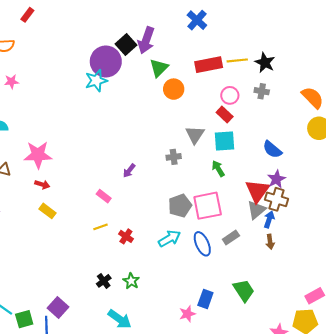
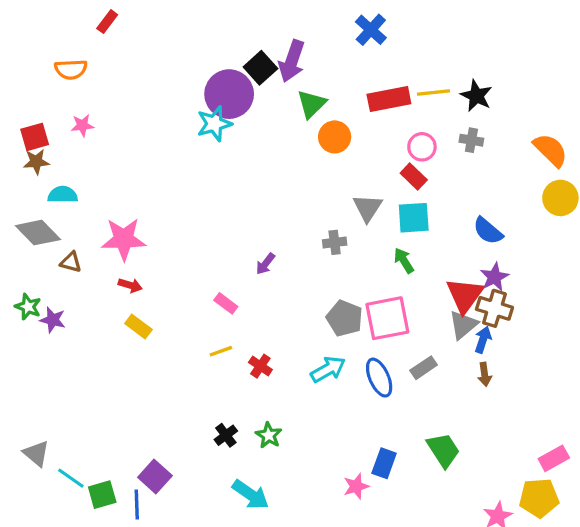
gray pentagon: (180, 206) -> (344, 318), turned -30

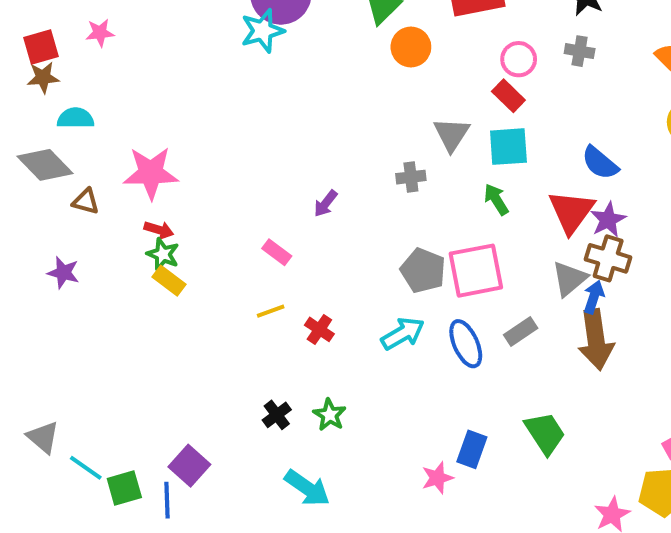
red triangle: (465, 295) -> (571, 212), moved
green star: (28, 307) -> (163, 254), moved
brown arrow: (485, 374) -> (596, 340), size x2.0

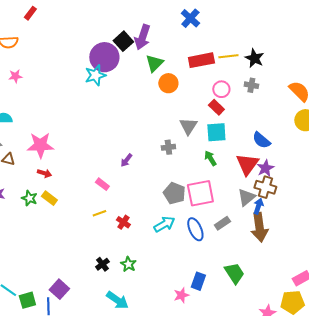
green star: (163, 254) -> (29, 198), moved

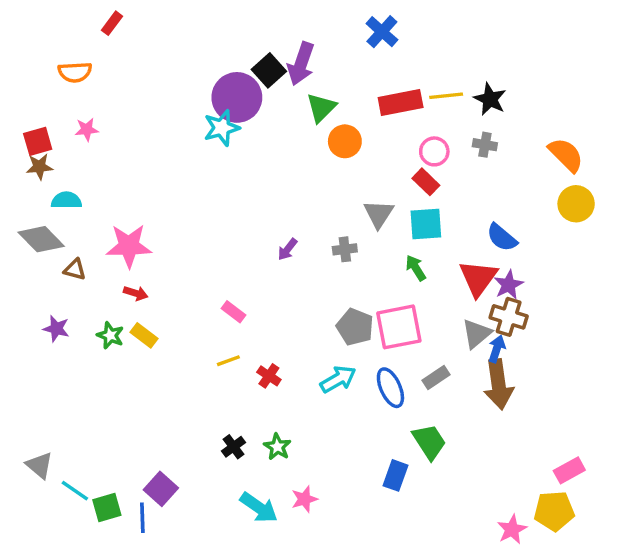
purple arrow: (126, 160) -> (287, 249), moved
green trapezoid: (234, 273) -> (429, 442), moved
pink star: (181, 295) -> (304, 499), moved

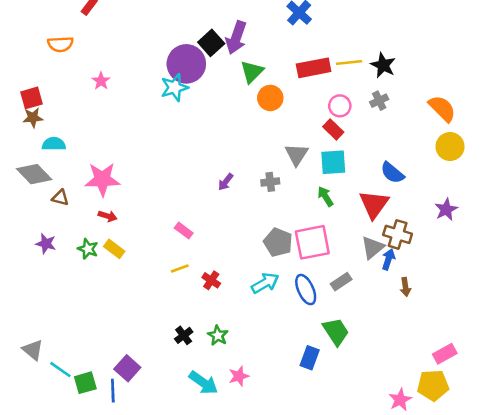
pink star: (87, 130) -> (101, 81), moved, turned -30
gray cross: (485, 145) -> (379, 101), turned -36
purple star: (509, 285) -> (446, 209), moved
brown arrow: (498, 384) -> (405, 287), moved, size x0.5

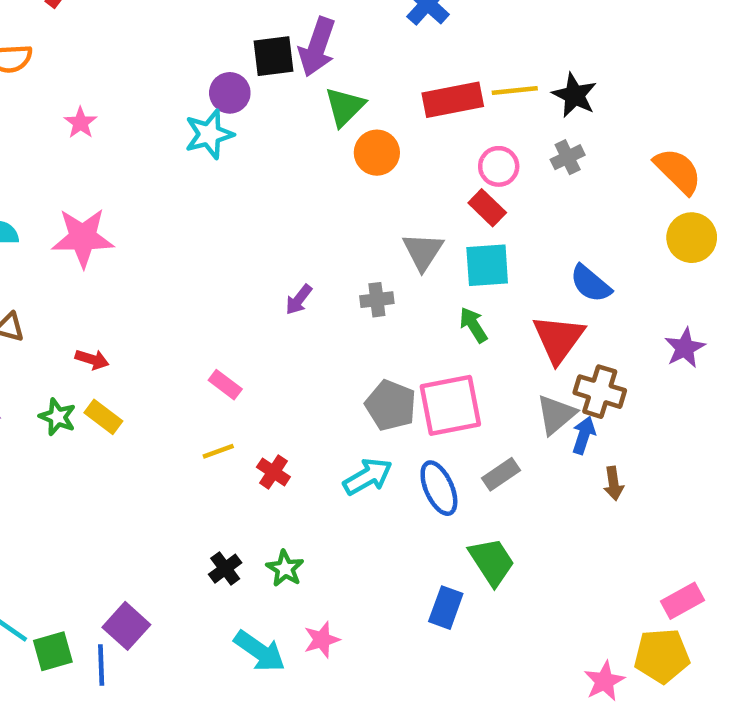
black square: (211, 43) -> (273, 56), turned 35
purple circle: (186, 64) -> (230, 93), size x0.6
pink star: (102, 179) -> (83, 238), moved

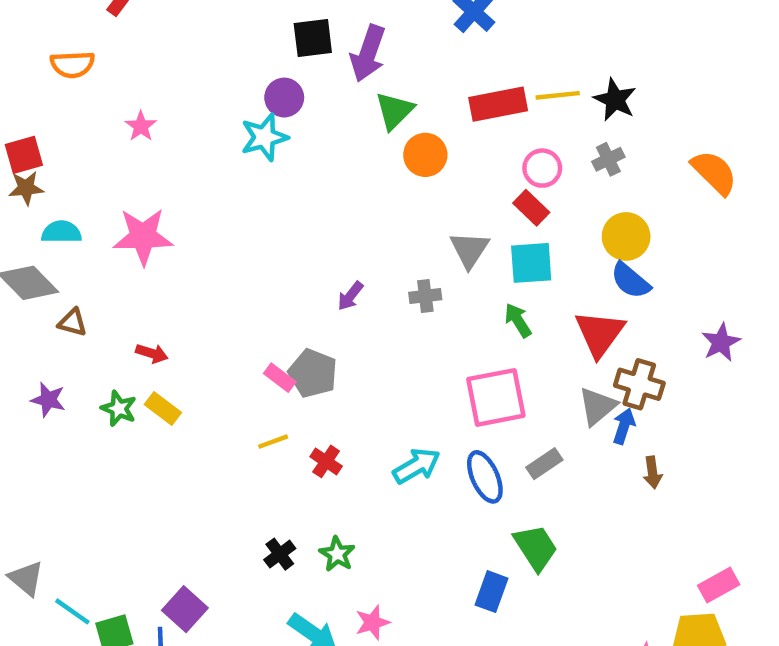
black square: (273, 56) -> (313, 38), moved
yellow circle: (692, 238) -> (626, 236), moved
gray pentagon: (391, 405) -> (313, 373), moved

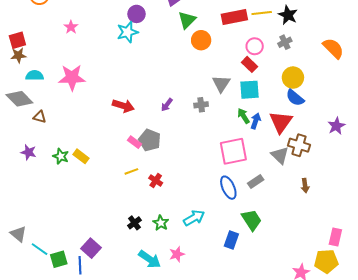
red arrow: (152, 353) -> (123, 106), moved, size x1.5
gray triangle: (597, 406) -> (280, 155), turned -36
blue arrow: (624, 426) -> (256, 121), moved
cyan arrow: (417, 466) -> (194, 218), moved
pink rectangle: (719, 585) -> (335, 237), turned -48

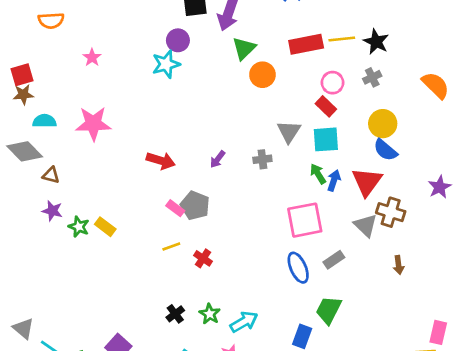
purple star: (29, 152) -> (52, 211), moved
cyan arrow: (194, 218) -> (244, 322), moved
green trapezoid: (252, 220) -> (329, 310), turned -120

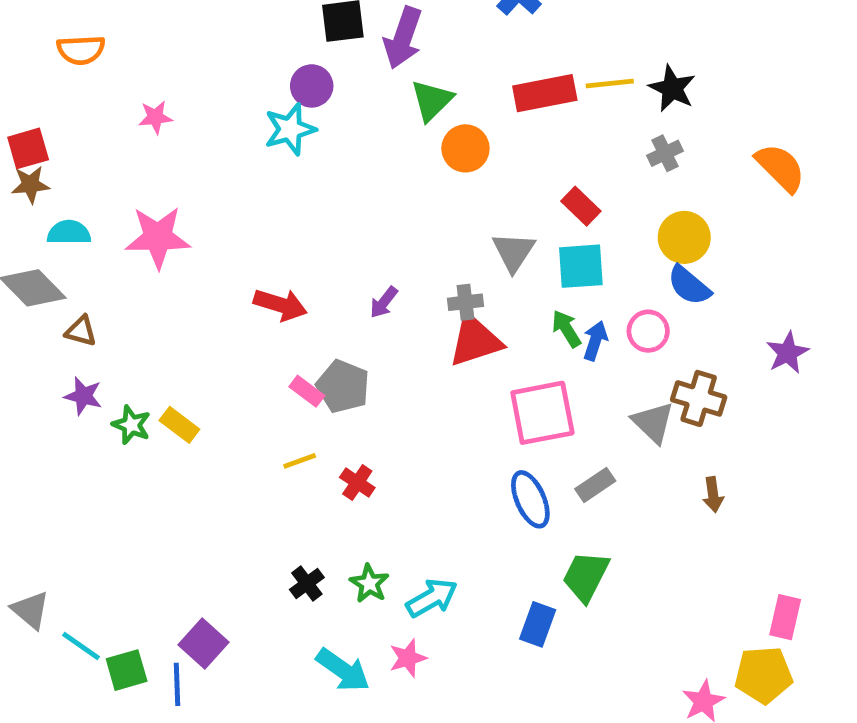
pink star: (92, 58) -> (155, 117), turned 30
pink circle: (333, 83) -> (648, 331), moved
red triangle: (367, 182) -> (475, 341), moved, turned 36

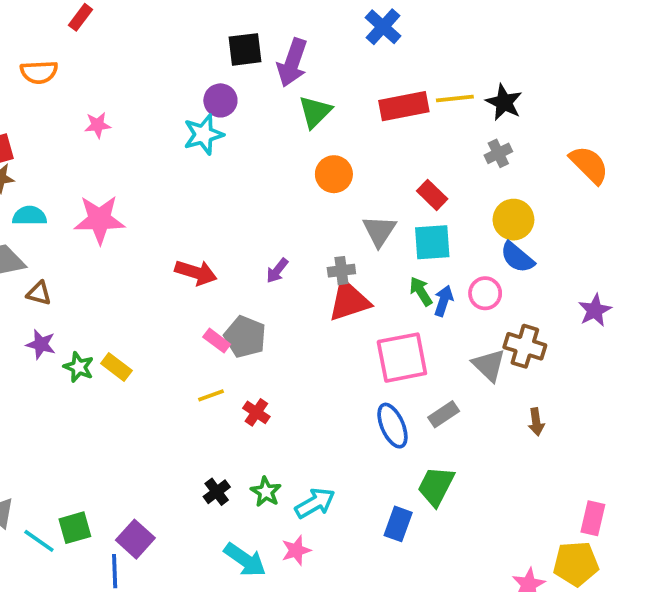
orange circle: (465, 148) -> (334, 174), moved
green square: (127, 670) -> (75, 528), moved

